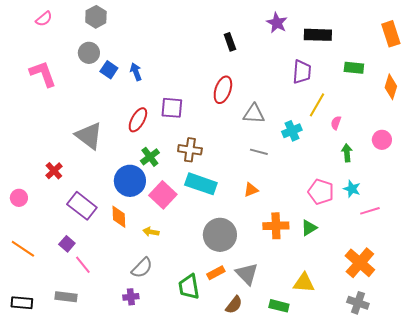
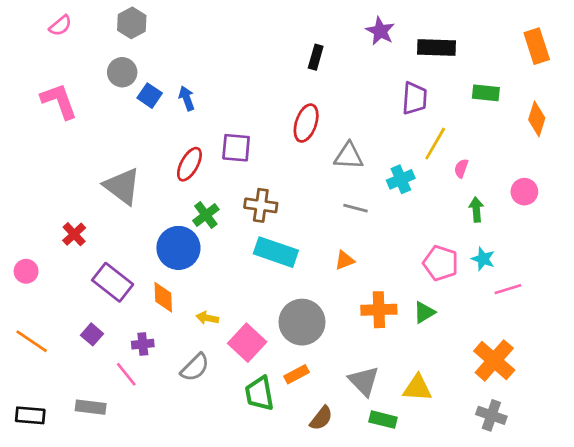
black rectangle: (230, 42) -> (316, 57), turned 36
pink square: (163, 195) -> (247, 343), moved
pink line: (83, 265) -> (126, 374), moved
gray triangle: (247, 274) -> (364, 381), moved
purple cross: (131, 297) -> (143, 344), moved

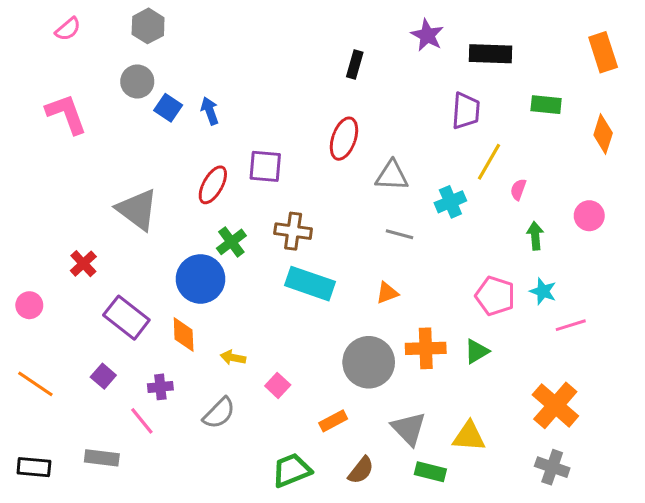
gray circle: (302, 322) -> (369, 362), moved
pink square: (247, 343) -> (278, 385), size x0.6
green trapezoid: (259, 393) -> (292, 470), moved, turned 78

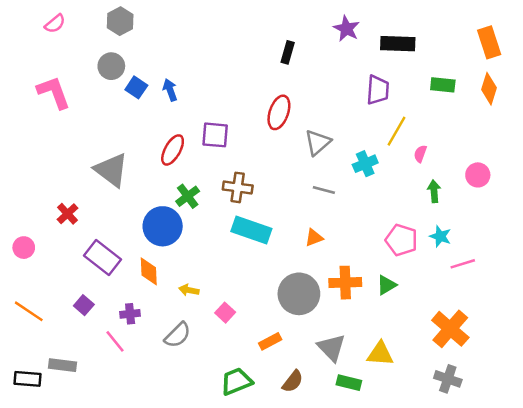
orange diamond: (603, 134) -> (489, 89), moved
gray triangle: (392, 176) -> (318, 142), turned -44
gray rectangle: (102, 458) -> (63, 365), moved

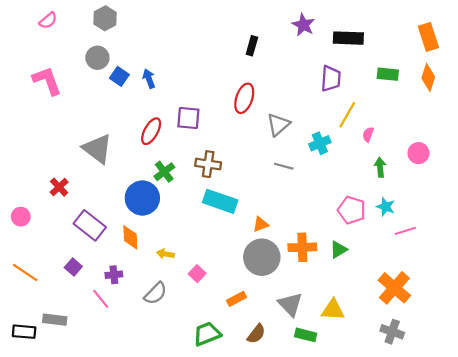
orange triangle: (314, 238) -> (261, 224), moved

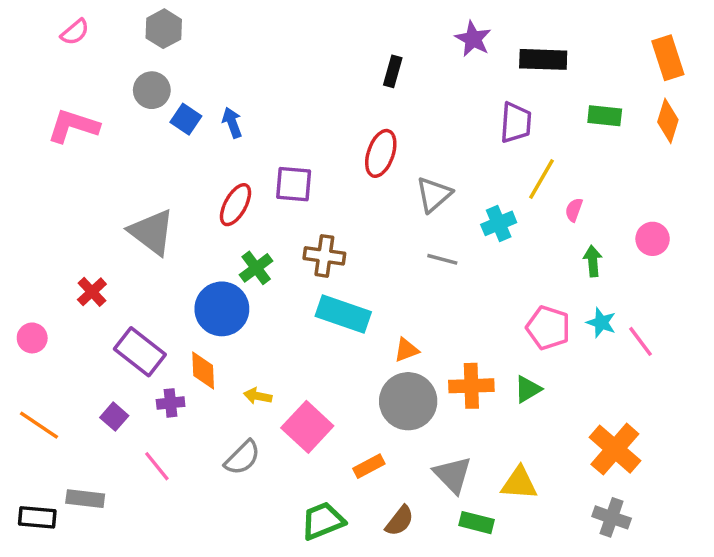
pink L-shape: (47, 81) -> (73, 126), turned -52
pink line: (405, 231) -> (641, 341), moved, turned 70
pink square: (197, 274) -> (307, 427), size x1.8
purple cross: (114, 275) -> (171, 403), moved

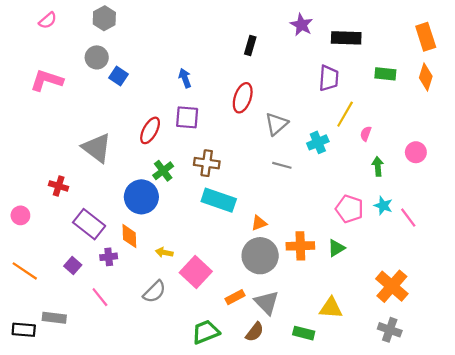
blue arrow: (232, 123) -> (185, 78), moved
red cross: (92, 292) -> (59, 186), turned -30
gray triangle: (453, 475) -> (267, 303), moved

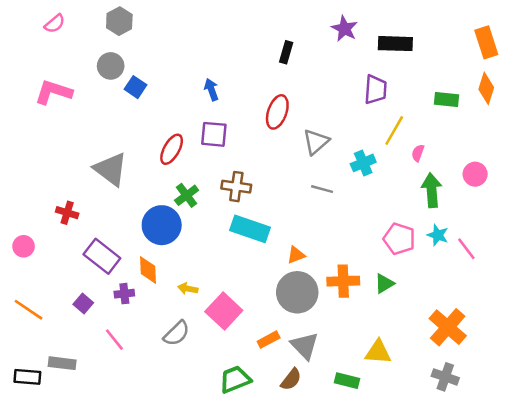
green rectangle: (385, 74) -> (446, 100), moved
green arrow: (378, 166) -> (432, 190), size x1.5

